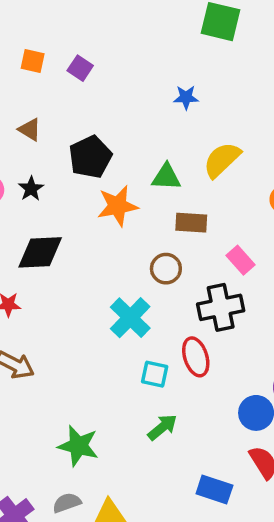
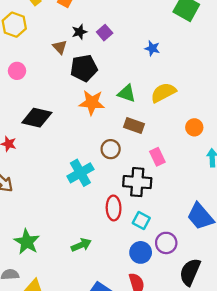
purple square: (80, 68) -> (105, 33), moved
brown triangle: (30, 130) -> (60, 47), moved
black star: (31, 189) -> (79, 32), moved
cyan square: (155, 374) -> (141, 221), moved

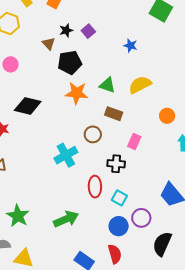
pink rectangle: (157, 157) -> (134, 142), turned 49
black cross: (137, 182) -> (116, 164), size x0.7
green arrow: (81, 245) -> (66, 219), size x1.4

